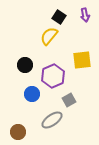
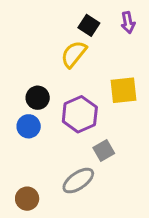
blue circle: (32, 94) -> (29, 126), moved

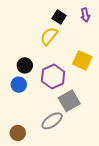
yellow square: (123, 90) -> (82, 60), turned 30
gray square: (104, 150) -> (69, 101), size x1.5

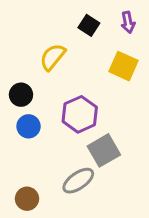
yellow semicircle: (49, 36) -> (53, 57), moved
yellow square: (82, 60) -> (123, 66), moved
black circle: (25, 65) -> (21, 95), moved

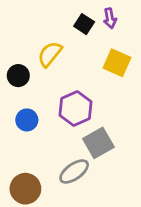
purple arrow: (128, 22) -> (110, 18), moved
black circle: (21, 95) -> (18, 76), moved
brown circle: (27, 199) -> (25, 189), size x1.4

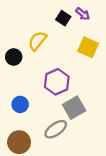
purple arrow: (110, 18) -> (83, 14), turned -40
blue circle: (27, 120) -> (20, 104), moved

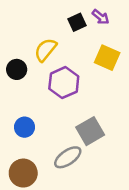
black square: (63, 18) -> (77, 22), turned 32
purple hexagon: (57, 82) -> (64, 83), moved

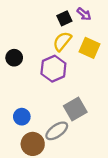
yellow semicircle: (45, 50) -> (62, 41), moved
blue circle: (24, 127) -> (22, 117), moved
brown circle: (23, 173) -> (33, 144), moved

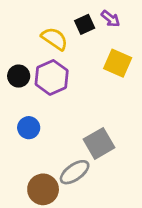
yellow semicircle: (62, 41) -> (55, 39), moved, turned 85
purple hexagon: (53, 69) -> (52, 77), moved
blue circle: (22, 117) -> (29, 128), moved

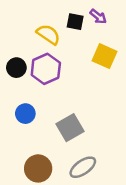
black square: (85, 24) -> (75, 22), turned 36
gray square: (99, 143) -> (70, 128), moved
gray ellipse: (75, 172) -> (83, 167), moved

